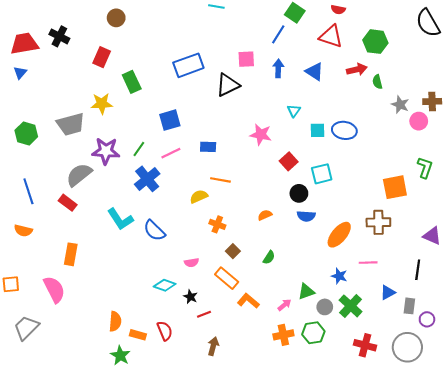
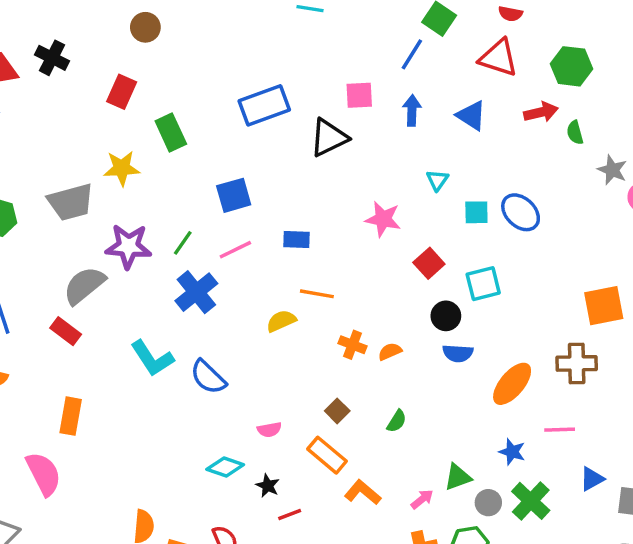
blue ellipse: (344, 130) -> (521, 212), turned 35
orange cross: (217, 224) -> (353, 345), moved

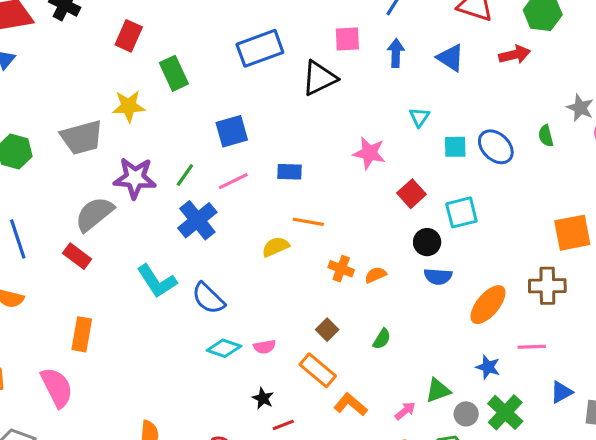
green semicircle: (575, 133) -> (546, 136), moved
cyan diamond: (225, 467) -> (224, 348), moved

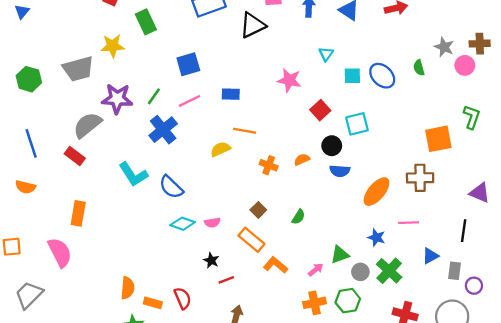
orange semicircle: (376, 275) -> (302, 159), moved

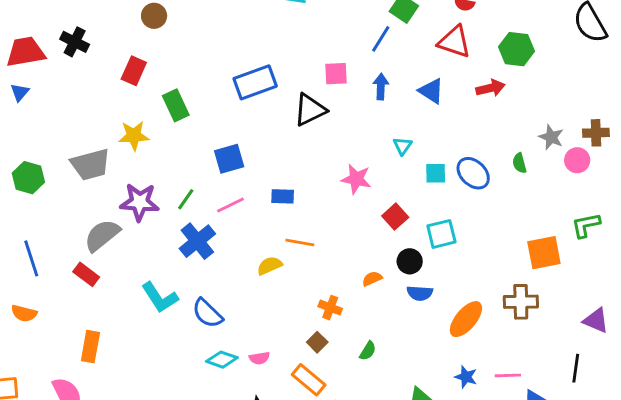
green L-shape: (472, 117) -> (586, 225), turned -120
orange cross: (269, 165) -> (330, 308), moved
pink line: (409, 223) -> (508, 375), moved

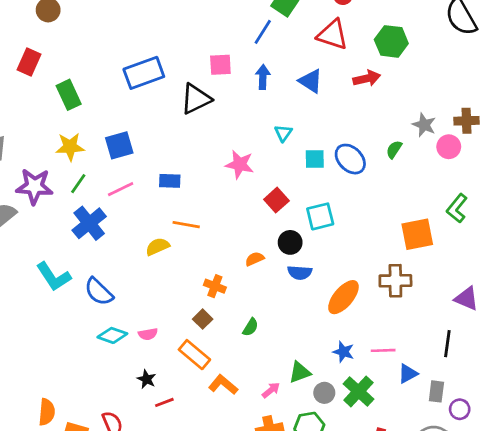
yellow star: (134, 136) -> (70, 147), moved
green semicircle: (519, 163) -> (394, 149), turned 48
green L-shape: (586, 225) -> (457, 208), turned -40

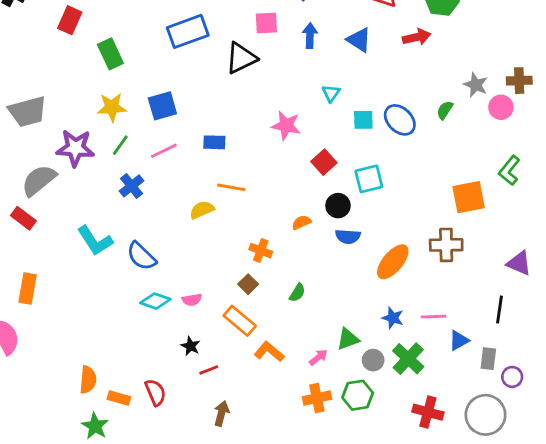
blue cross: (89, 223) -> (132, 186), size x0.7

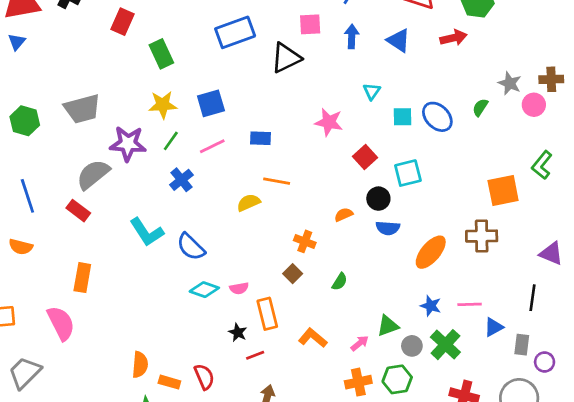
orange rectangle: (240, 321) -> (267, 314), moved, turned 36

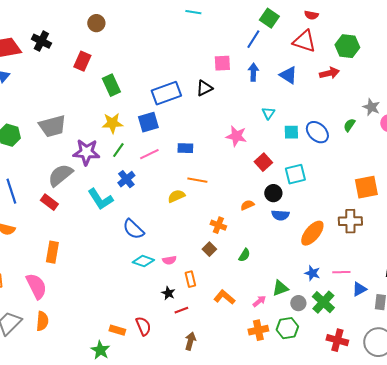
blue rectangle: (235, 32) -> (166, 93), moved
black triangle: (286, 58) -> (204, 88), size x0.7
cyan L-shape: (147, 232) -> (100, 199), moved
orange rectangle: (267, 314) -> (190, 279), size x0.7
orange semicircle: (140, 365) -> (42, 321), moved

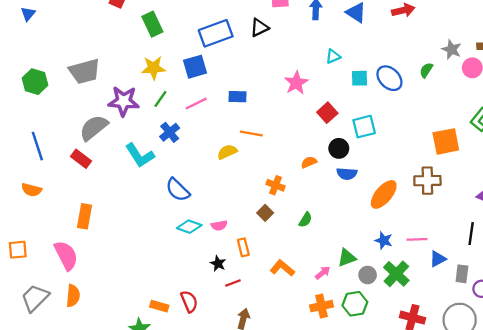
cyan triangle: (268, 113) -> (333, 56), turned 32
pink star: (236, 136) -> (296, 83), turned 30

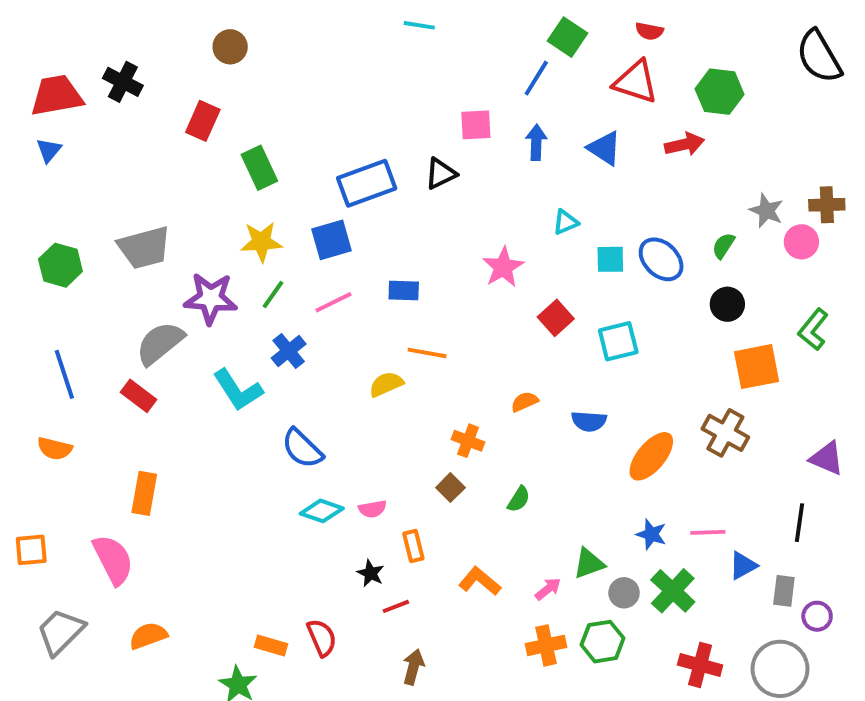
black circle: (339, 148) -> (727, 304), moved
brown cross: (427, 181) -> (725, 433), turned 30
orange semicircle: (73, 296) -> (148, 636), moved, turned -115

